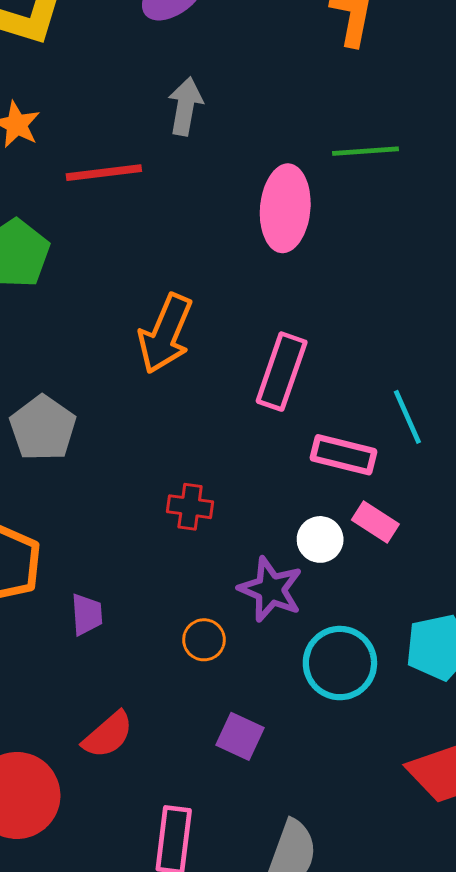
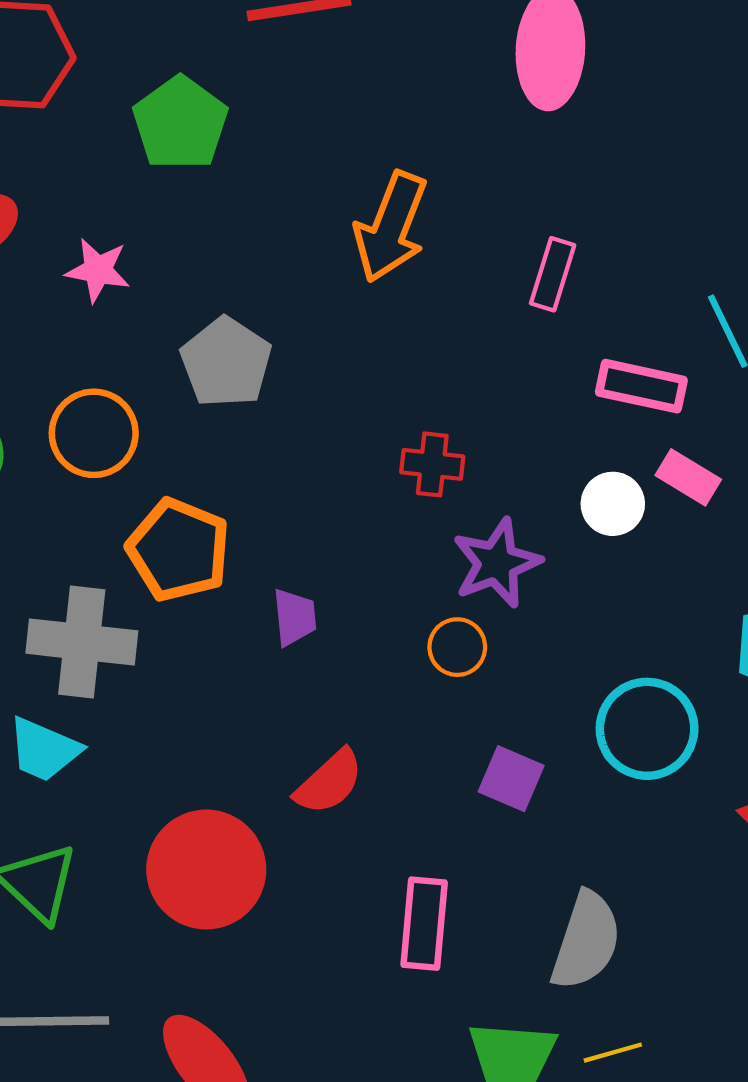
pink rectangle: (282, 372) -> (553, 274), size x0.7
purple star: (271, 589) -> (497, 563), moved, turned 30
cyan circle: (340, 663) -> (647, 729), moved

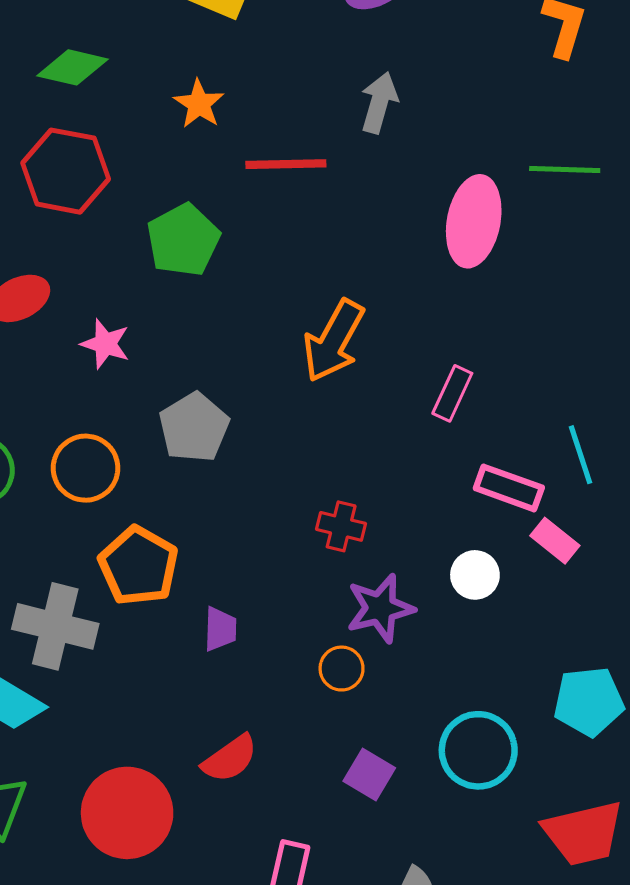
pink rectangle: (688, 477) -> (555, 541), moved

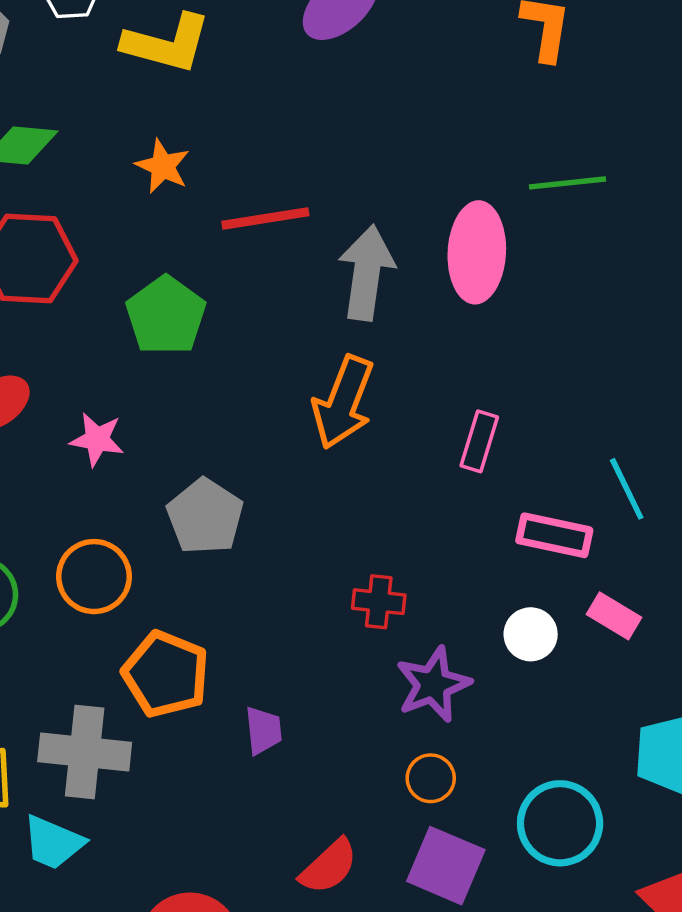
gray arrow: (379, 103) -> (367, 273), moved, size x1.4
pink rectangle: (555, 541) -> (614, 616), moved
orange circle: (342, 669) -> (431, 778), moved
red semicircle: (230, 759) -> (329, 866), moved
purple square: (369, 774) -> (446, 866), size x1.4

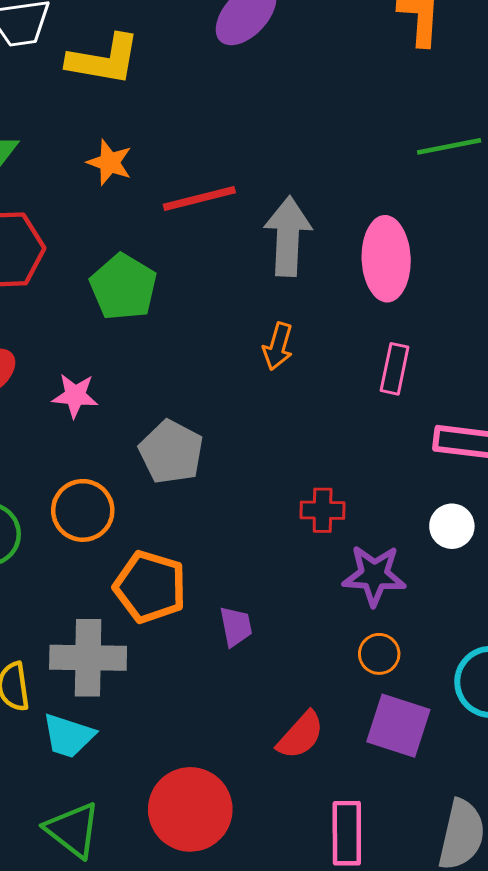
pink ellipse: (477, 252) -> (386, 259), moved
orange arrow: (343, 402) -> (278, 346), size x0.6
purple star: (433, 684) -> (374, 575), turned 30

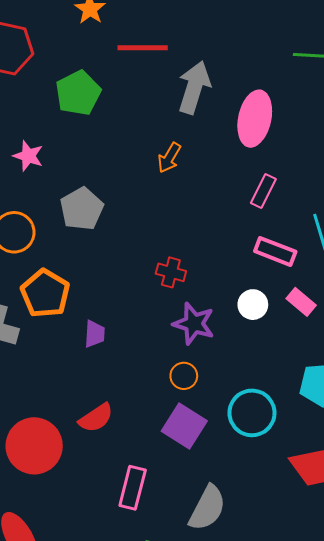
pink rectangle: (395, 369) -> (263, 191), moved
red semicircle: (301, 735) -> (96, 418), moved

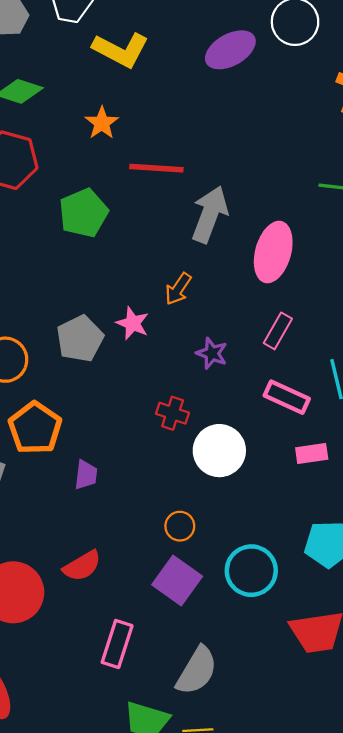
pink star: (28, 156) -> (133, 323), moved
pink rectangle: (301, 302) -> (312, 454), turned -52
white circle: (253, 305) -> (219, 451), moved, size x1.6
purple star: (194, 324) -> (212, 353), moved, size x0.7

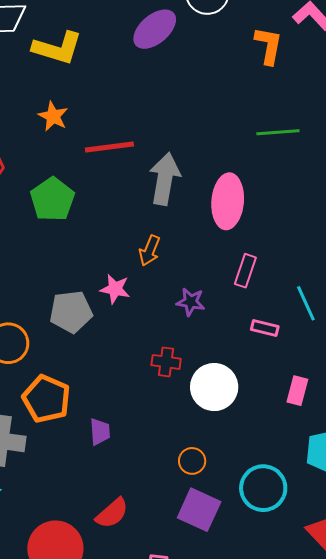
gray pentagon: (80, 339) -> (71, 312), turned 30
pink rectangle: (287, 397) -> (265, 328), size x0.7
pink rectangle: (312, 454) -> (297, 391), moved, turned -56

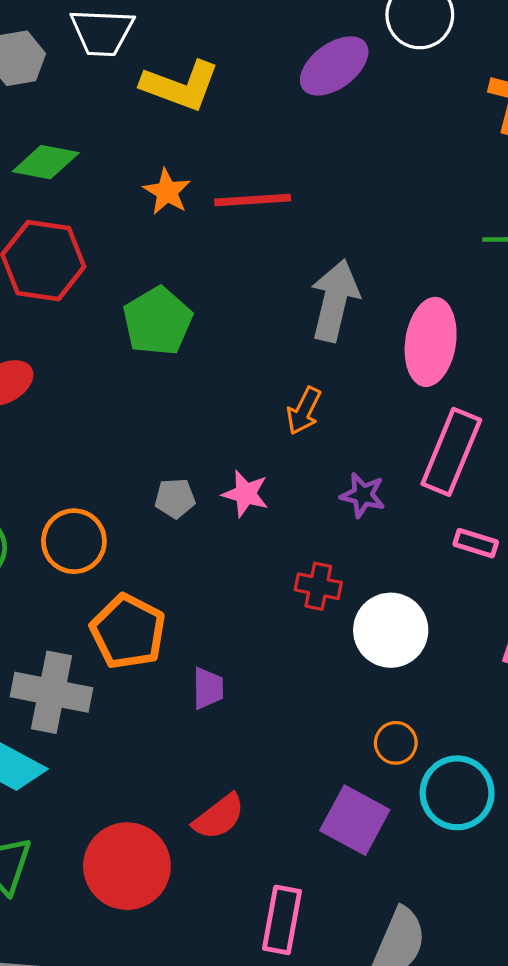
red line: (109, 147) -> (253, 200), moved
pink rectangle: (245, 271) -> (451, 452), size x1.6
pink star: (115, 289) -> (246, 494), moved
gray pentagon: (71, 312) -> (175, 498), size x0.6
orange circle: (192, 461) -> (396, 743), moved

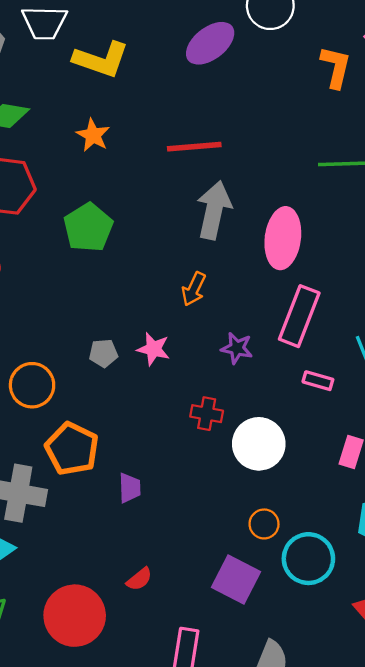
red line: (253, 200) -> (194, 147), moved
red semicircle: (219, 817) -> (139, 579), size x0.7

